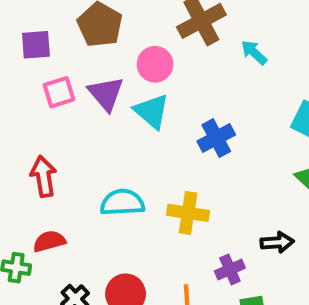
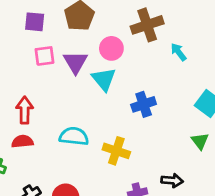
red semicircle: (49, 241) -> (22, 141), moved

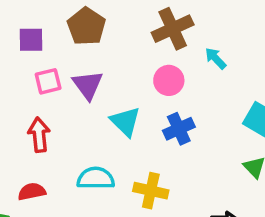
pink circle: (111, 48) -> (169, 80), moved
cyan triangle: (104, 79) -> (125, 122), moved
red arrow: (25, 110) -> (39, 135), moved

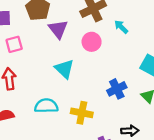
purple triangle: (88, 85) -> (58, 29), moved
blue cross: (179, 129) -> (117, 89), moved

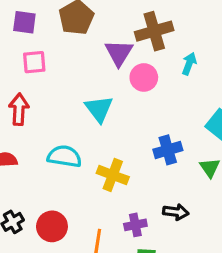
cyan arrow: (121, 27) -> (189, 64), turned 56
purple triangle: (58, 29) -> (119, 53), moved

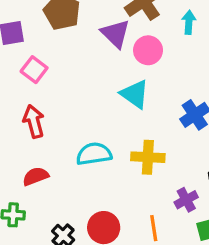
pink square: (34, 62) -> (34, 70), turned -30
cyan triangle: (99, 109) -> (135, 94), moved

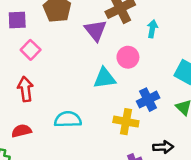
pink circle: (148, 50) -> (128, 57), moved
cyan triangle: (135, 94) -> (105, 78), turned -50
yellow cross: (148, 157) -> (126, 122), moved

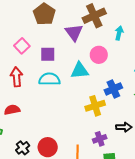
purple square: (17, 20) -> (48, 54), moved
cyan semicircle: (68, 119) -> (49, 79), moved
yellow cross: (126, 122) -> (95, 106), turned -30

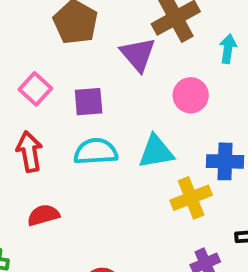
cyan triangle: (80, 71) -> (156, 152), moved
blue cross: (113, 89) -> (225, 161), turned 30
red semicircle: (12, 110) -> (43, 215), moved

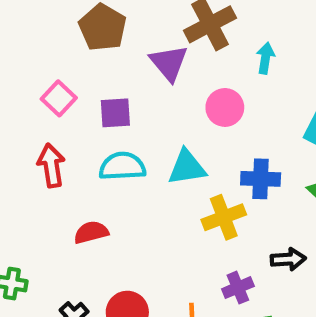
red semicircle: (43, 215) -> (91, 232), moved

